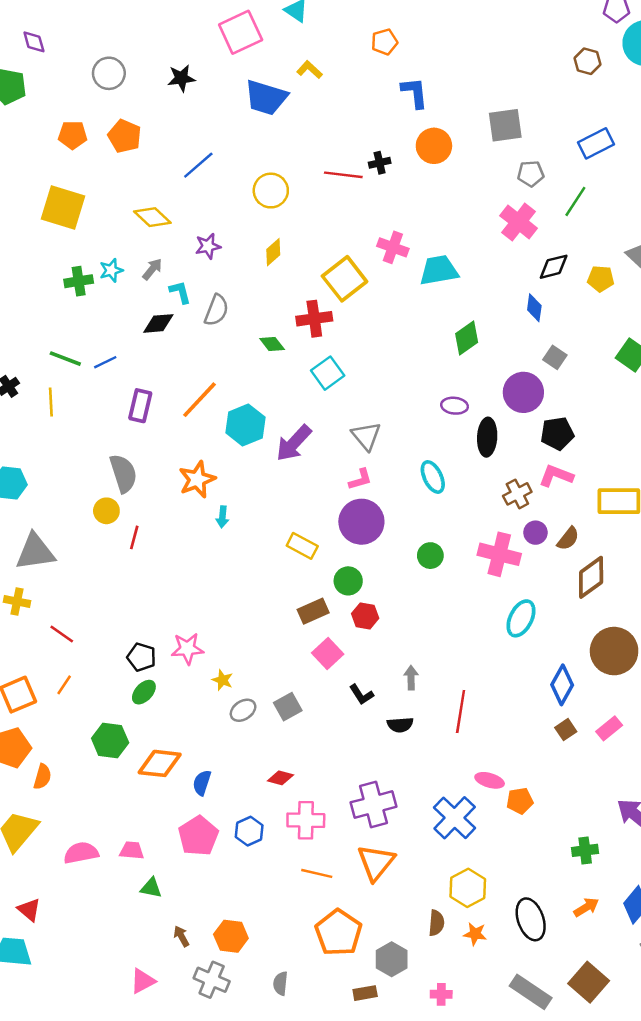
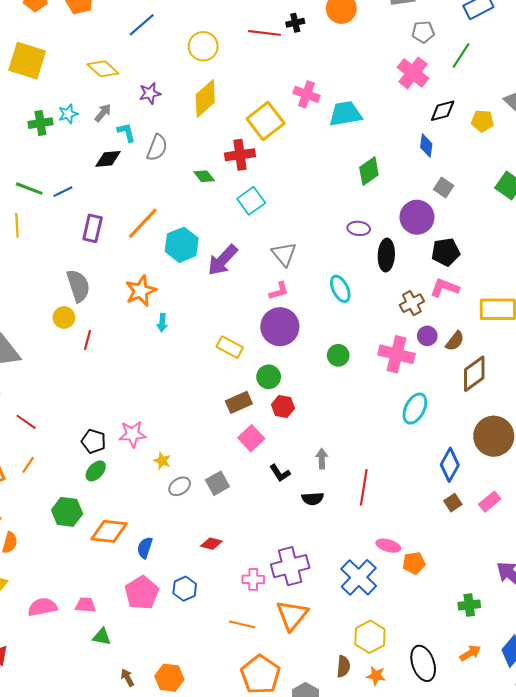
yellow diamond: (273, 252) -> (205, 98), size x1.6
pink cross: (306, 820) -> (253, 579), moved, size x0.7

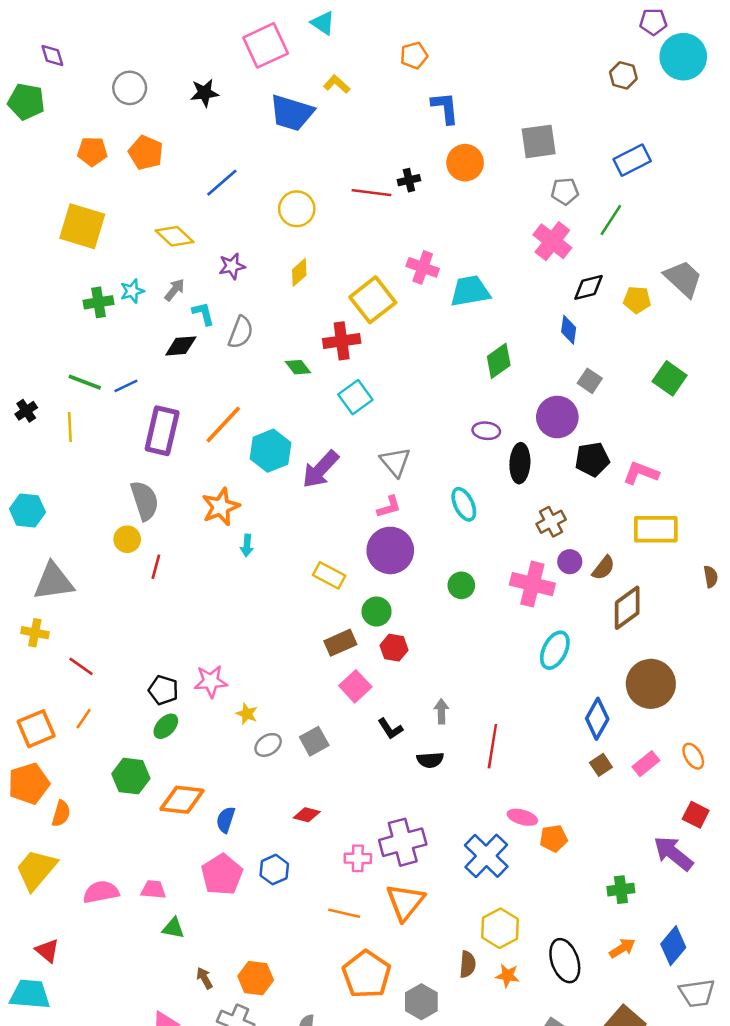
yellow diamond: (205, 98) -> (299, 272), size x0.6
purple rectangle: (93, 228) -> (162, 431), size x1.4
pink L-shape: (445, 288) -> (641, 473), moved

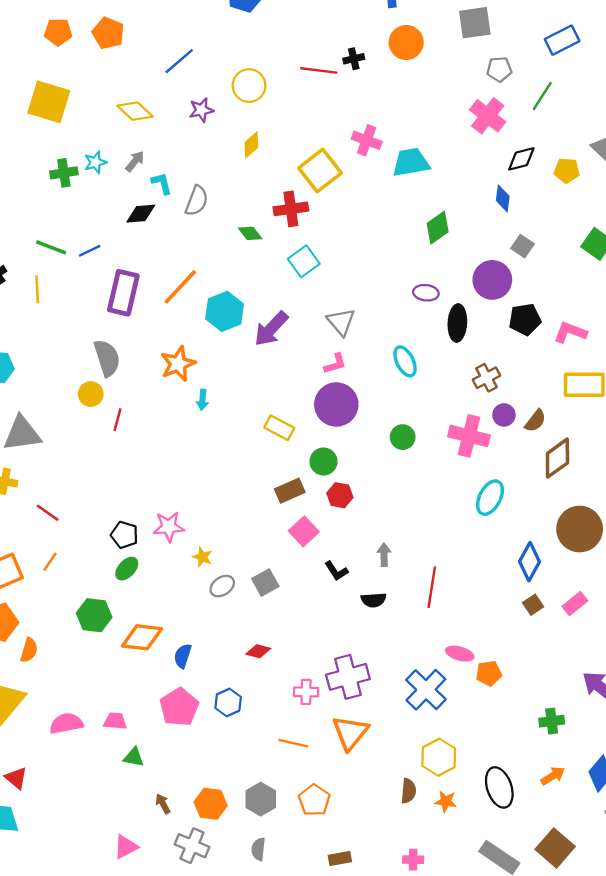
purple star: (232, 266) -> (201, 110), moved
orange pentagon: (367, 974) -> (314, 800), size x0.7
gray hexagon: (421, 1002) -> (261, 799), moved

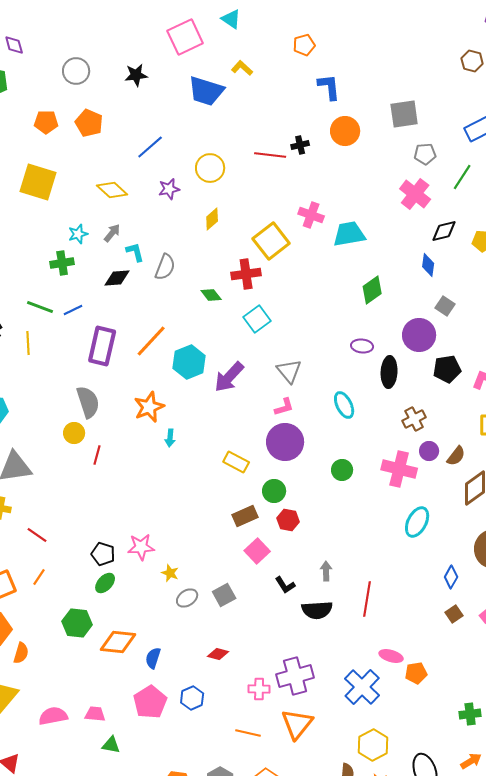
green cross: (64, 173) -> (62, 263), moved
blue diamond: (530, 562) -> (451, 577), size x0.7
black semicircle: (374, 600) -> (317, 610), size x1.4

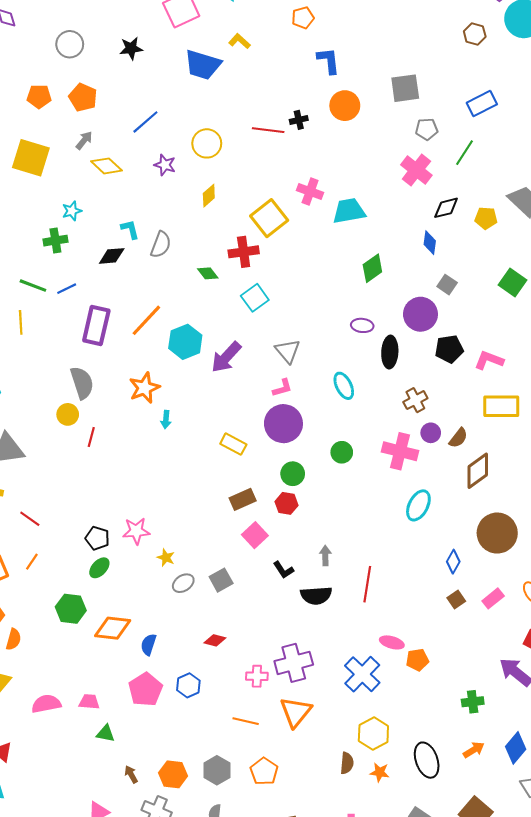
purple star: (169, 189) -> (165, 165), turned 30
gray arrow: (112, 233) -> (84, 140), moved
green circle: (274, 491) -> (293, 474), moved

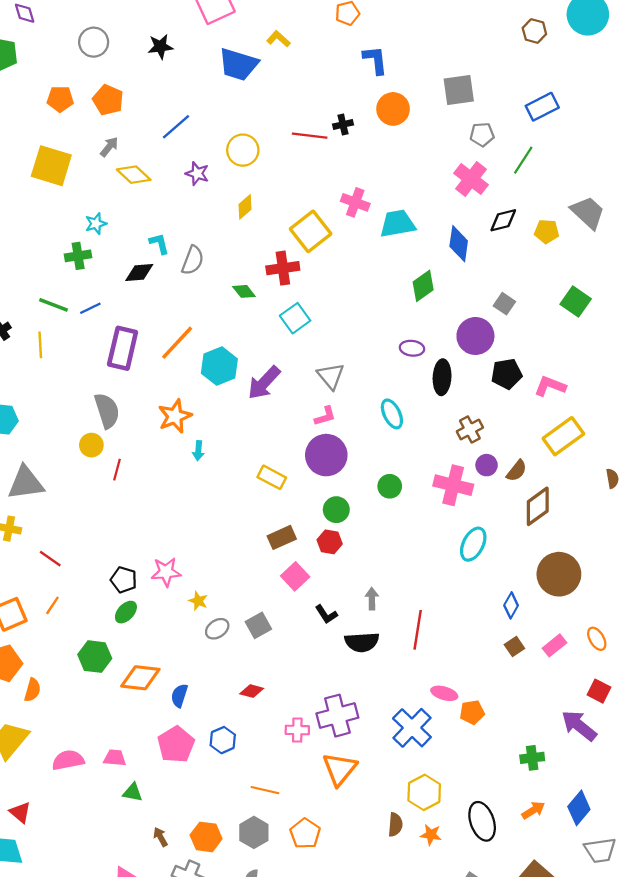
blue diamond: (430, 243) -> (459, 244), moved, size x1.4
yellow rectangle: (501, 406) -> (563, 436), turned -36
orange line: (246, 721) -> (265, 790), moved

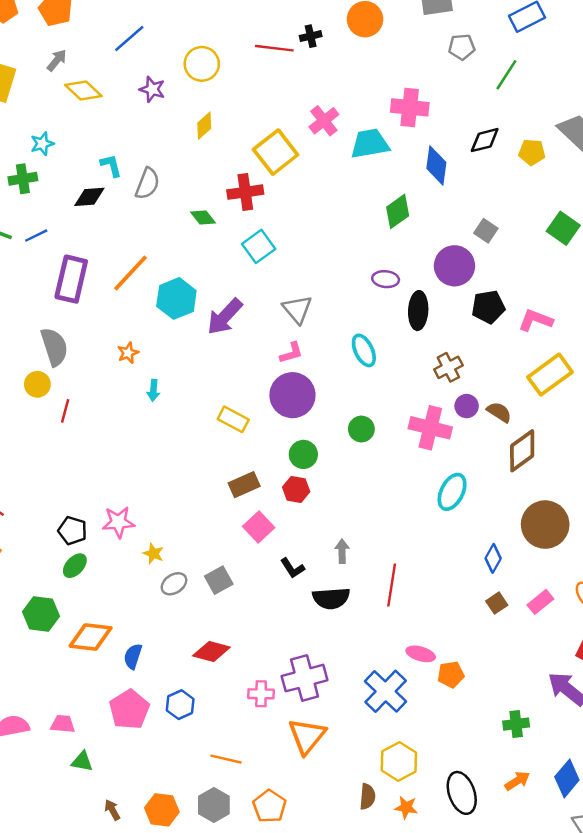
pink cross: (471, 179) -> (410, 107), moved, turned -32
pink cross: (355, 202) -> (324, 121), turned 32
orange star: (175, 416) -> (128, 353), size x0.6
brown semicircle: (517, 471) -> (499, 412), turned -95
red diamond: (252, 691) -> (211, 651), size x1.4

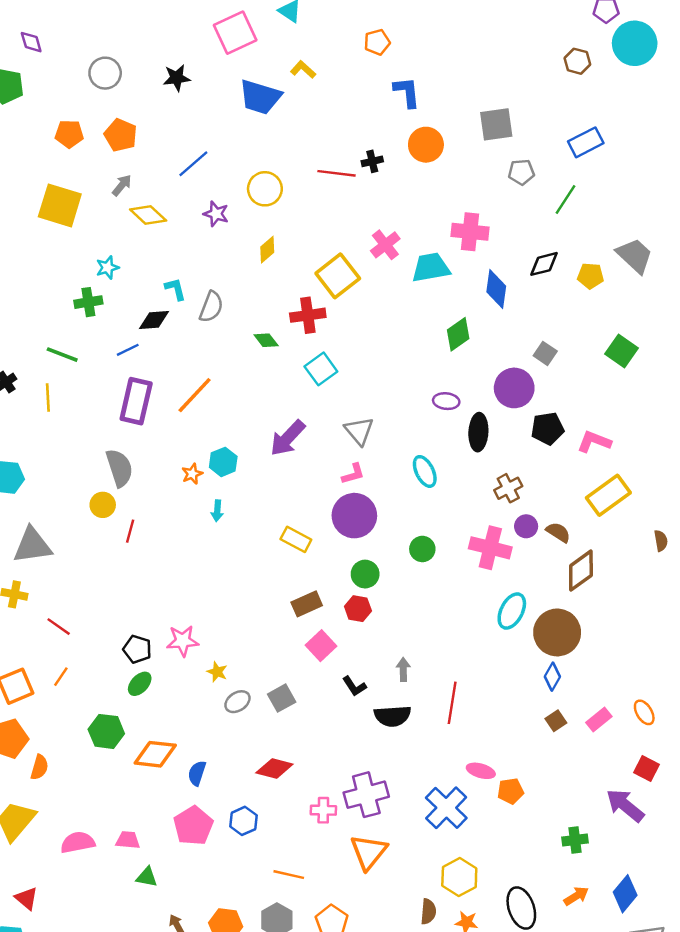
blue line: (36, 236) -> (128, 350), moved
cyan hexagon: (176, 298) -> (223, 462), moved, size x0.7
brown circle: (545, 525) -> (557, 632), moved

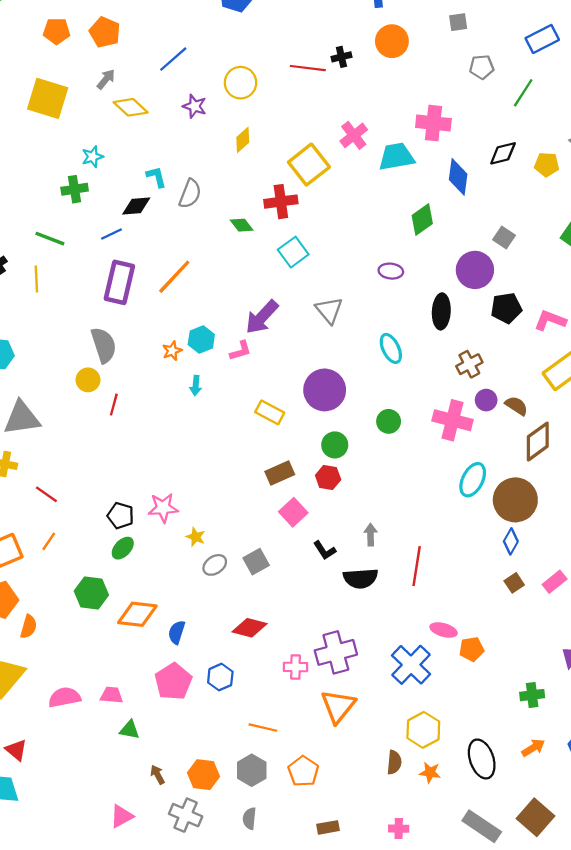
gray square: (496, 124) -> (458, 22), size x0.6
purple ellipse: (446, 401) -> (391, 271), moved
pink L-shape: (353, 474) -> (241, 351), moved

